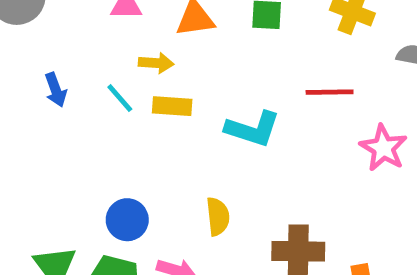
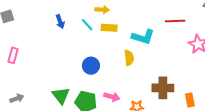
yellow semicircle: (218, 217) -> (129, 58), moved
blue circle: (127, 220) -> (91, 66), moved

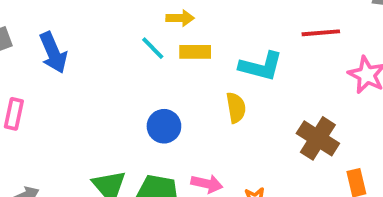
blue arrow: (60, 22) -> (53, 53), moved, size x1.5
brown cross: (163, 88) -> (318, 138), moved, turned 35

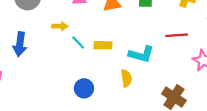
yellow arrow: (180, 18) -> (60, 26), moved
blue arrow: (53, 53) -> (20, 44), turned 30

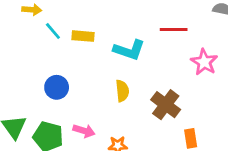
yellow semicircle: (126, 78) -> (122, 91), moved

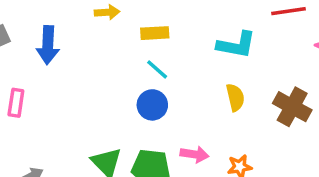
cyan line: (53, 31) -> (157, 69), moved
yellow rectangle: (83, 36) -> (155, 33), moved

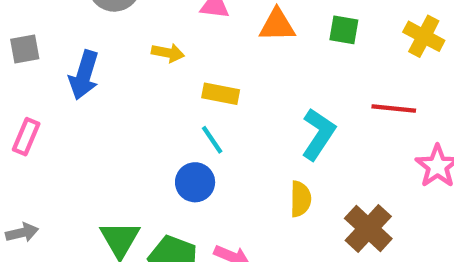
cyan L-shape: (236, 45) -> (318, 134), turned -81

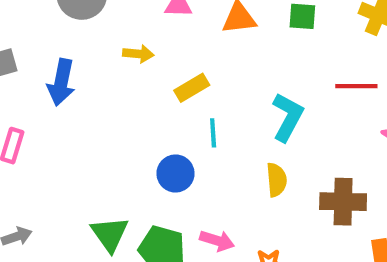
yellow rectangle: (221, 94) -> (192, 88), turned -36
cyan line: (212, 140) -> (213, 133), moved, turned 36
brown cross: (368, 228) -> (343, 202), turned -36

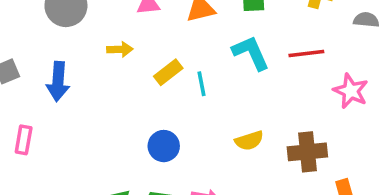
cyan L-shape: (288, 117) -> (251, 53), moved, turned -45
cyan line: (213, 133) -> (201, 84), moved
yellow semicircle: (276, 180) -> (249, 141), turned 84

